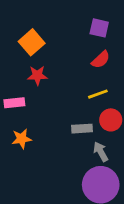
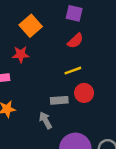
orange square: (32, 42) -> (31, 26), moved
gray arrow: (101, 152) -> (46, 120), moved

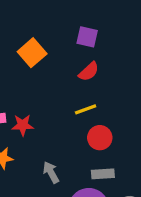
red star: (21, 54) -> (23, 125), moved
gray rectangle: (59, 100) -> (103, 174), moved

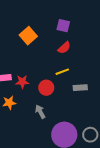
red circle: (100, 138) -> (46, 88), moved
gray rectangle: (103, 174) -> (80, 88), moved

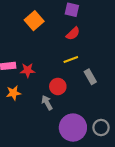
red circle: (46, 88) -> (58, 86), moved
gray rectangle: (80, 88) -> (90, 77), turned 64

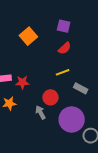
gray rectangle: (90, 77) -> (81, 88), turned -32
purple circle: (73, 128) -> (72, 119), moved

